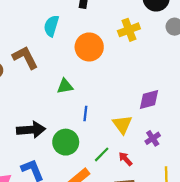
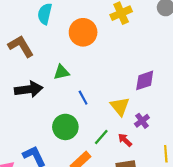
blue line: (85, 113) -> (83, 98), turned -32
black arrow: (31, 130) -> (29, 89), moved
purple cross: (153, 138) -> (142, 121), moved

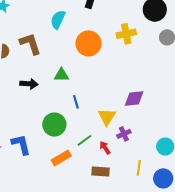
black arrow: (29, 89) -> (29, 84), size x0.7

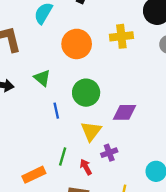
green triangle: (61, 75) -> (42, 78), turned 35
green circle: (54, 125) -> (86, 93), moved
green line: (84, 140) -> (63, 156), turned -42

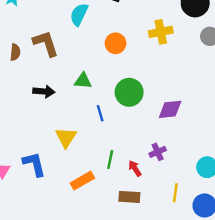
orange circle: (77, 44) -> (116, 43), size x0.7
green triangle: (42, 78) -> (83, 81), turned -30
yellow triangle: (91, 131) -> (66, 137), moved

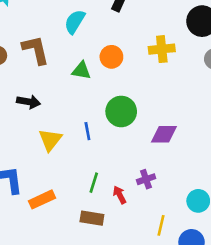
green triangle: (83, 81) -> (81, 71), moved
yellow triangle: (66, 137) -> (50, 140), moved
orange rectangle: (82, 181) -> (42, 199), moved
brown rectangle: (129, 197) -> (92, 218), moved

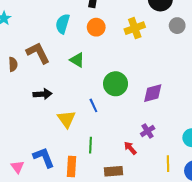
orange circle: (111, 57) -> (96, 27), moved
green triangle: (81, 71) -> (77, 60), turned 35
green line: (94, 183) -> (91, 145), moved
orange rectangle: (42, 199) -> (71, 167), turned -48

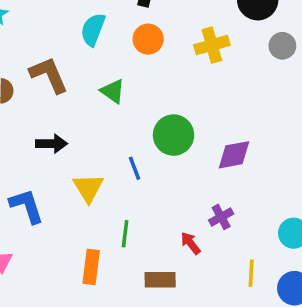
blue L-shape: (44, 157) -> (27, 206), moved

